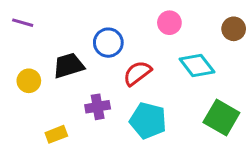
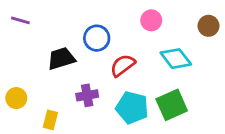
yellow circle: (29, 81) -> (16, 98), moved
green square: (221, 117) -> (172, 105), moved, turned 36
yellow rectangle: (56, 134) -> (50, 120), turned -54

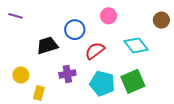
pink circle: (151, 20) -> (109, 16), moved
yellow circle: (16, 98) -> (21, 75), moved

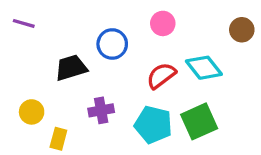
red semicircle: (95, 51) -> (161, 76), moved

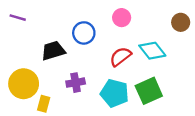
yellow circle: (32, 112) -> (24, 84), size x1.6

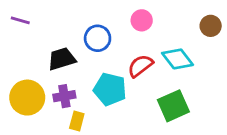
purple cross: (76, 83) -> (64, 96), moved
cyan pentagon: (115, 93) -> (110, 89), moved
yellow rectangle: (44, 104) -> (77, 121), moved

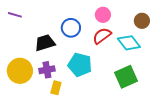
brown circle: (211, 26) -> (142, 21), moved
red semicircle: (140, 66) -> (102, 36), moved

